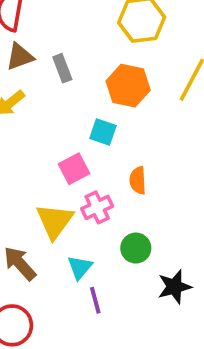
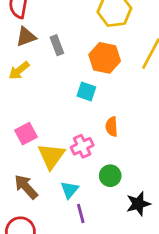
pink square: (74, 169) -> (26, 134), moved

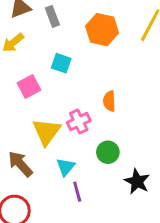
cyan square: (86, 92) -> (61, 63), moved
pink square: (26, 134) -> (29, 87), moved
black star: (138, 204) -> (137, 181), turned -30

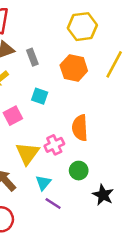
orange semicircle: (109, 101) -> (80, 128), size x1.5
purple line: (77, 192) -> (53, 203), turned -42

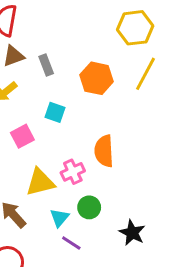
yellow hexagon: (82, 27) -> (135, 28), moved
yellow triangle: (27, 153) -> (40, 182), turned 40
green circle: (79, 171) -> (89, 207), moved

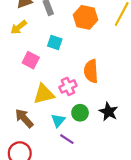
pink square: (22, 136) -> (31, 60), turned -35
black star: (132, 233) -> (109, 112), moved

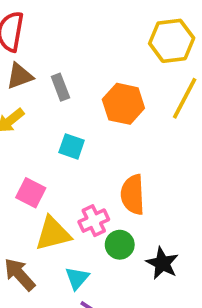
pink square: (31, 60) -> (31, 193), moved
green circle: (80, 113) -> (120, 245), moved

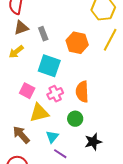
cyan square: (72, 146) -> (49, 66), size x1.6
pink cross: (94, 221) -> (55, 94), moved
black star: (162, 263) -> (93, 142), moved, turned 30

